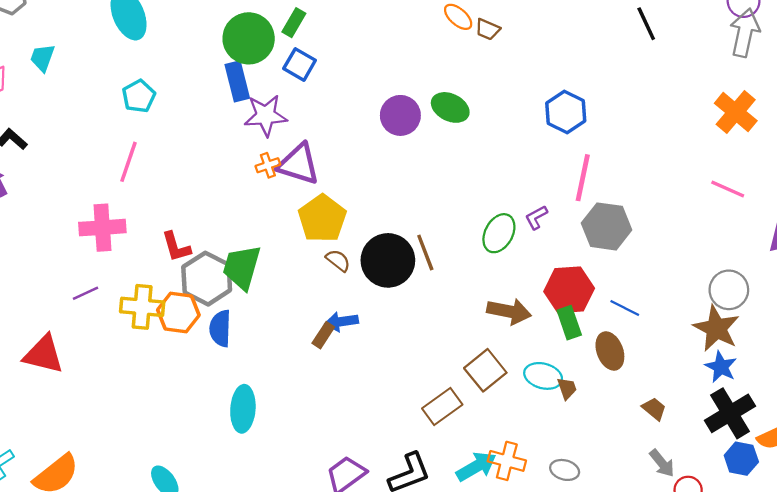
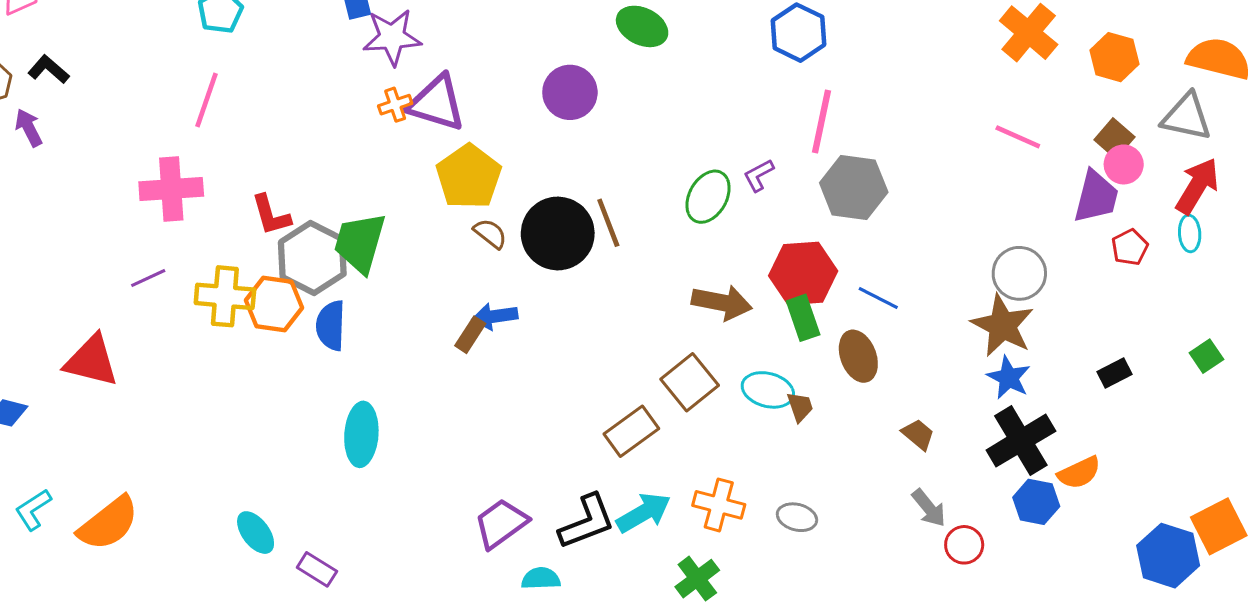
purple circle: (400, 115) -> (570, 92), moved
cyan arrow: (476, 467) -> (644, 513), moved

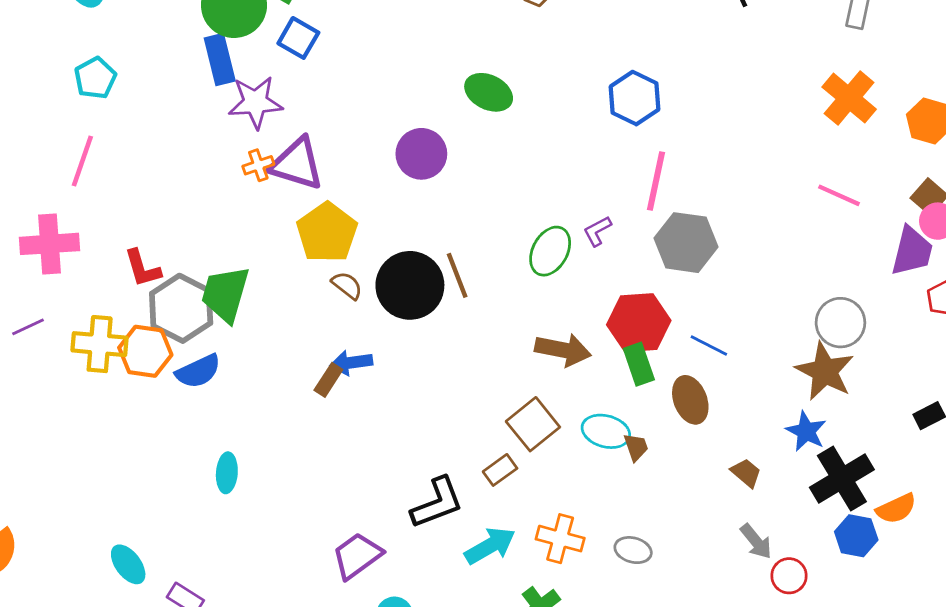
blue semicircle: (331, 325) -> (198, 371), turned -117
blue star: (1009, 378) -> (806, 431), moved
brown rectangle: (631, 431) -> (500, 470), moved, size x0.7
cyan ellipse: (361, 434) -> (227, 473), size x0.7
black L-shape: (587, 522) -> (437, 503), moved

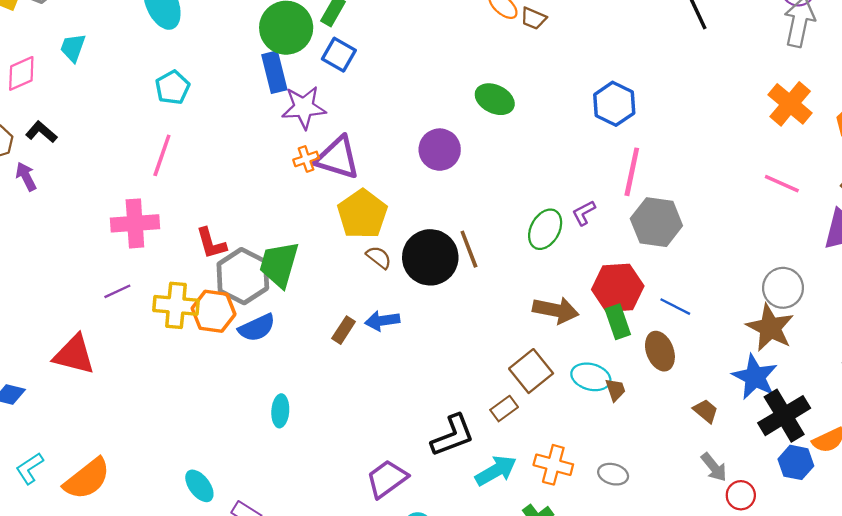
brown rectangle: (328, 380) -> (344, 330), moved
blue star: (806, 431) -> (755, 377), size x1.4

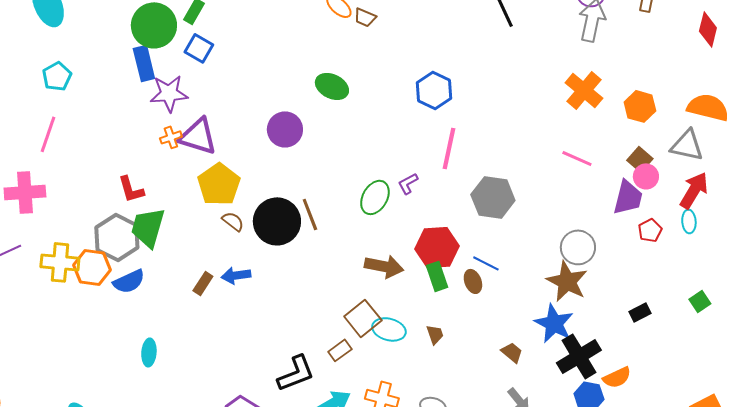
gray hexagon: (656, 222) -> (493, 197), moved
red L-shape: (211, 243) -> (131, 189), moved
brown ellipse: (660, 351) -> (473, 281), moved, size x0.7
cyan ellipse: (591, 377) -> (389, 329), moved

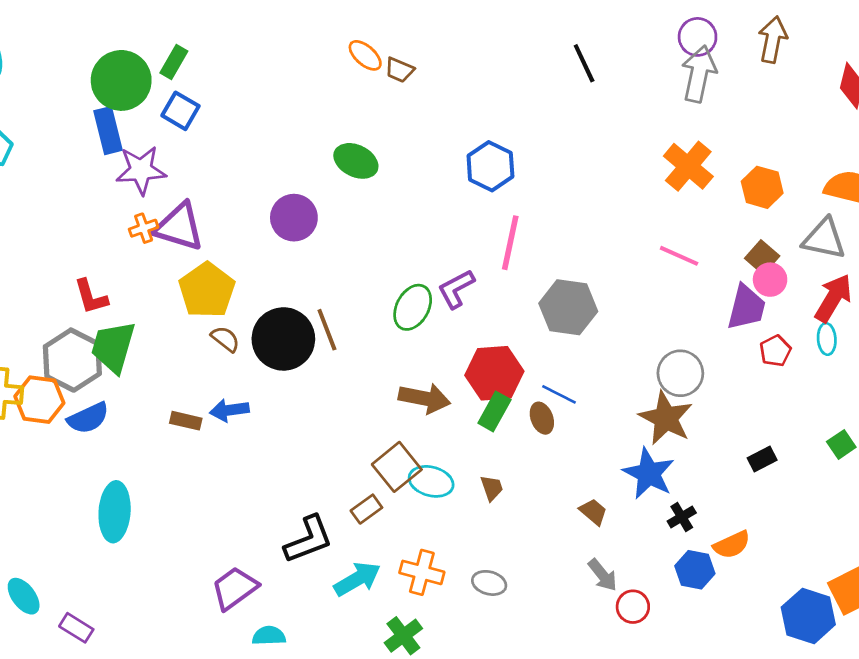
purple L-shape: (408, 183) -> (456, 289), size x1.4
green rectangle: (437, 276) -> (494, 411), turned 48
brown rectangle: (203, 283) -> (186, 421), turned 70
cyan ellipse: (149, 352) -> (115, 512), size x1.6
black cross: (579, 356) -> (682, 517), size x0.5

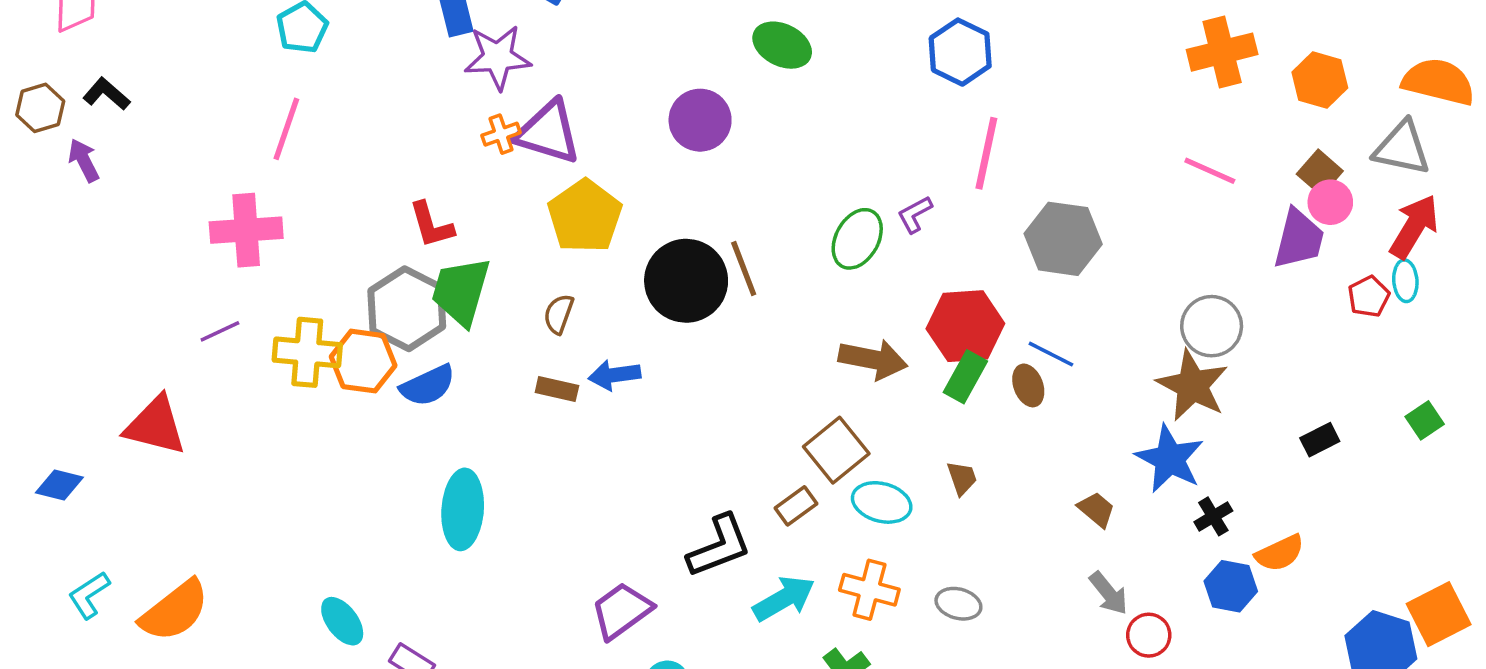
orange cross: (688, 166) -> (1222, 52), turned 36
purple L-shape: (456, 289) -> (915, 214), size x0.7
brown semicircle: (225, 339) -> (559, 314), moved, turned -108
red pentagon: (775, 351) -> (1369, 296), moved
cyan ellipse: (431, 481) -> (882, 502), moved

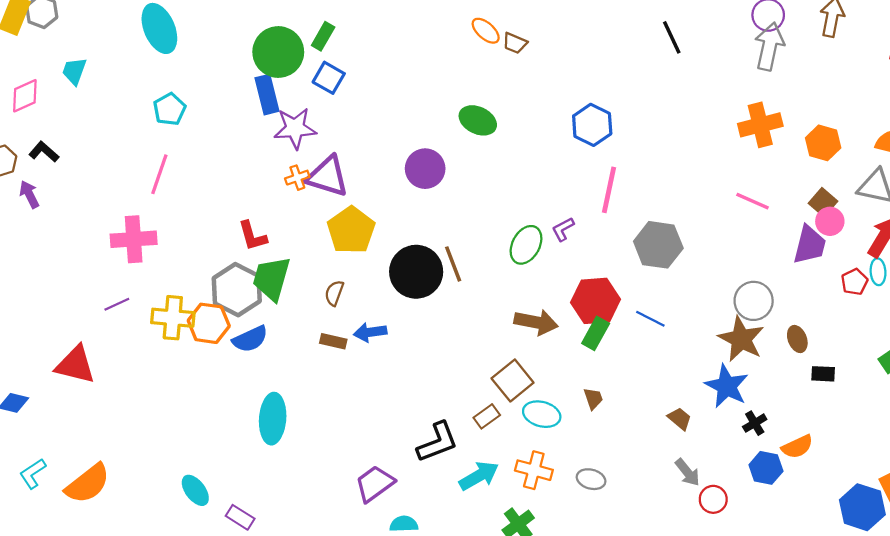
brown ellipse: (1028, 385) -> (797, 339), moved
black rectangle: (1320, 440) -> (823, 374), turned 30

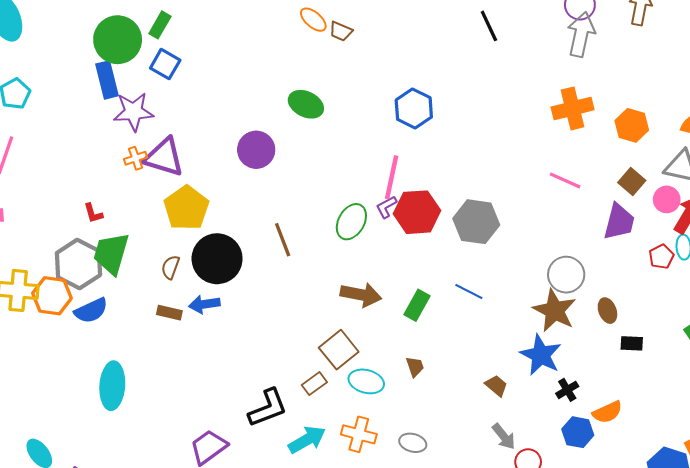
pink line: (609, 190) -> (392, 177), moved
pink circle: (830, 221) -> (667, 199), moved
red L-shape: (252, 236) -> (93, 213), size x0.7
black circle: (416, 272) -> (217, 259), moved
red hexagon: (596, 301) -> (417, 212), moved

